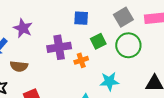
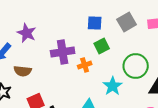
blue square: (81, 18) -> (95, 23), moved
green circle: (128, 45) -> (136, 66), moved
cyan star: (109, 81) -> (113, 86), turned -30

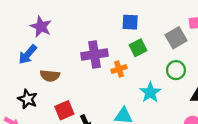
gray square: (127, 22) -> (176, 38), moved
purple star: (27, 33) -> (41, 27), moved
green circle: (136, 66) -> (176, 70), size x0.7

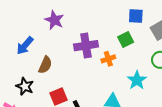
blue square: (130, 22) -> (136, 16), moved
purple star: (41, 27) -> (54, 20), moved
brown semicircle: (50, 76) -> (45, 65), turned -72

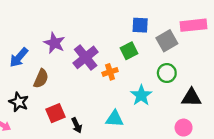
purple star: (54, 20) -> (54, 43), moved
purple cross: (86, 46) -> (86, 57), turned -30

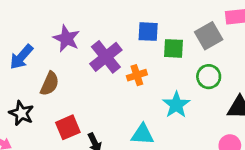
blue square: (140, 25) -> (148, 32), moved
green square: (129, 51) -> (173, 48), moved, turned 30

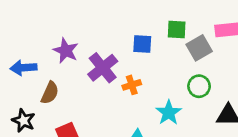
green square: (173, 48) -> (177, 29), moved
blue arrow: (21, 57) -> (23, 68), turned 45

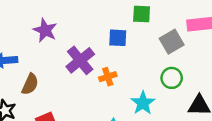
green square: (177, 29) -> (142, 14), moved
purple star: (66, 51) -> (45, 30), moved

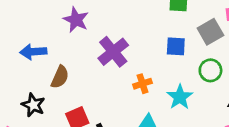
blue square: (118, 38) -> (176, 46), moved
orange cross: (108, 77) -> (143, 84), moved

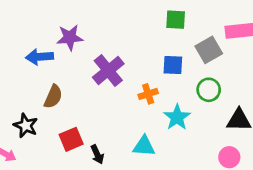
purple star: (76, 20) -> (70, 37), turned -30
blue arrow: (33, 52) -> (39, 57), moved
orange cross: (143, 84) -> (148, 94), moved

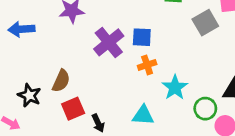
blue arrow: (39, 57) -> (21, 29), moved
blue square: (173, 65) -> (142, 37), moved
green circle: (209, 90) -> (205, 109), moved
brown semicircle: (53, 97) -> (61, 81), moved

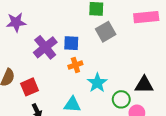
gray square: (205, 23) -> (106, 32), moved
red square: (73, 109) -> (30, 87), moved

